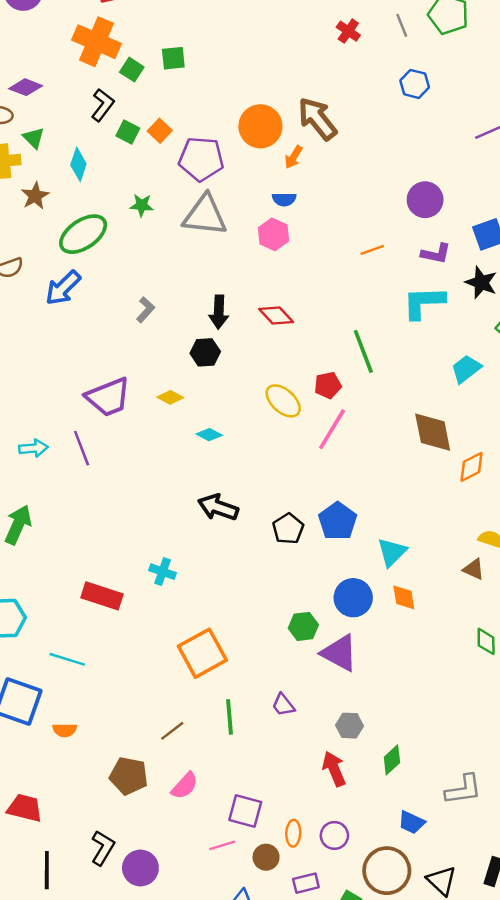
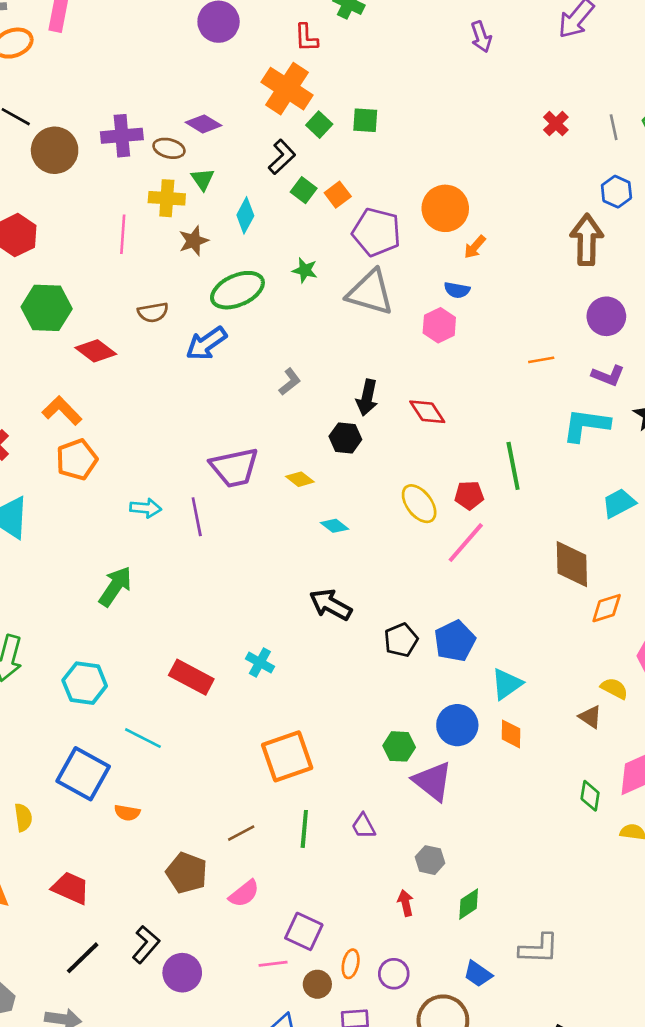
brown arrow: (317, 119) -> (587, 240), moved, turned 30
red arrow: (334, 769) -> (406, 903), size x0.7
black line: (47, 870) -> (83, 958), turned 36

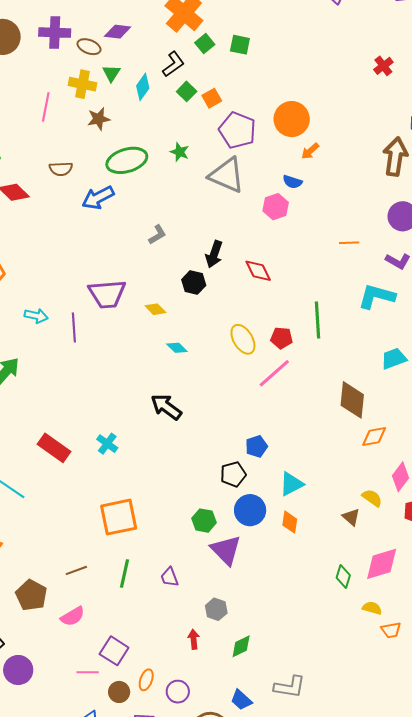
purple diamond: (204, 124) -> (118, 32), turned -32
cyan diamond: (245, 215) -> (143, 87), moved
black pentagon: (401, 640) -> (233, 474), moved
blue pentagon: (455, 641) -> (256, 446), size x0.7

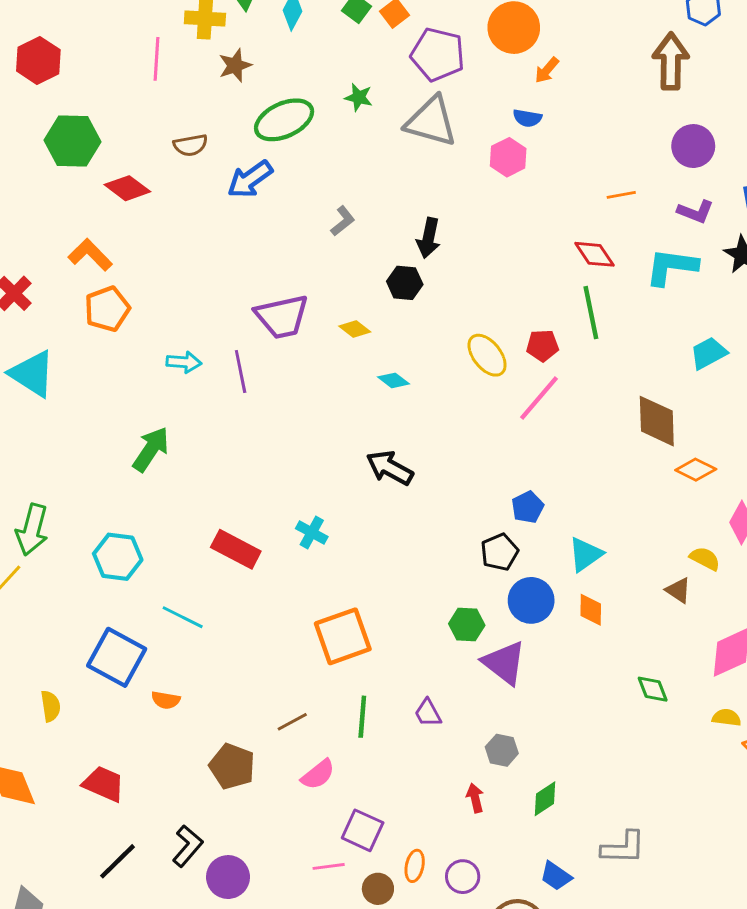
red diamond: (258, 271) -> (594, 254), moved
orange diamond: (374, 436) -> (696, 470), turned 44
green diamond: (343, 577) -> (653, 689), moved, turned -30
pink semicircle: (73, 616) -> (318, 775), moved

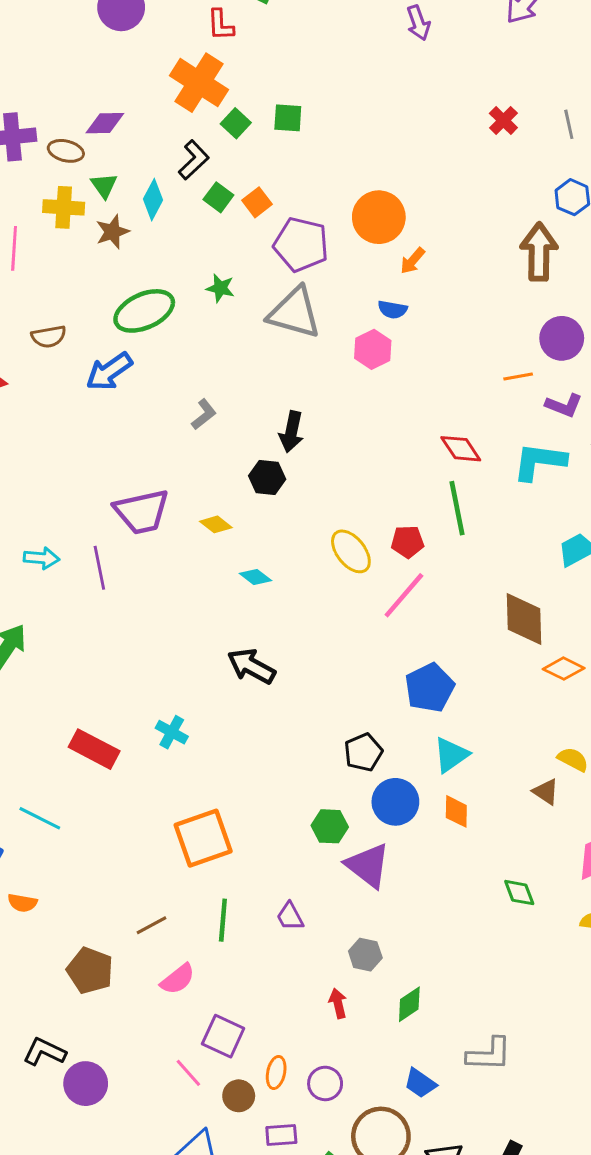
brown star: (235, 65) -> (112, 232), moved
orange line: (621, 195) -> (518, 377), moved
blue pentagon: (528, 507) -> (430, 688), moved, size x1.5
black L-shape: (188, 846) -> (44, 1052), turned -105
pink line: (329, 866) -> (188, 1073), turned 56

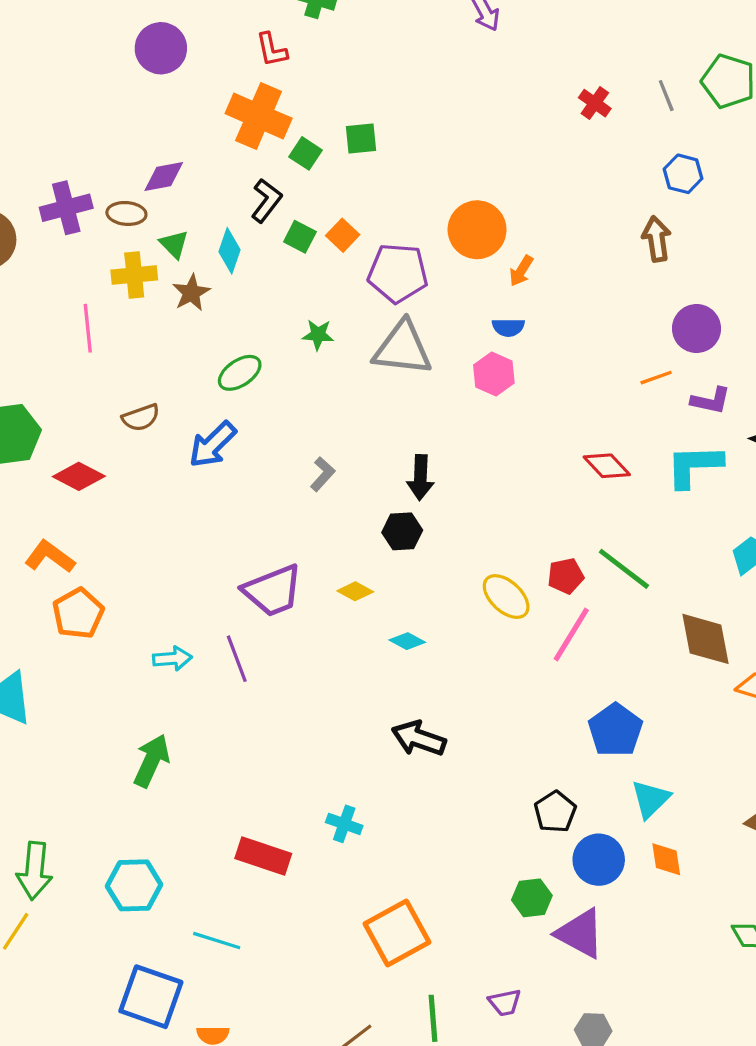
brown arrow: (539, 252) -> (657, 239), size x0.7
green ellipse: (144, 311) -> (240, 373), size x0.7
green line: (457, 508) -> (624, 569), moved, turned -32
purple trapezoid: (290, 917) -> (505, 1003), turned -64

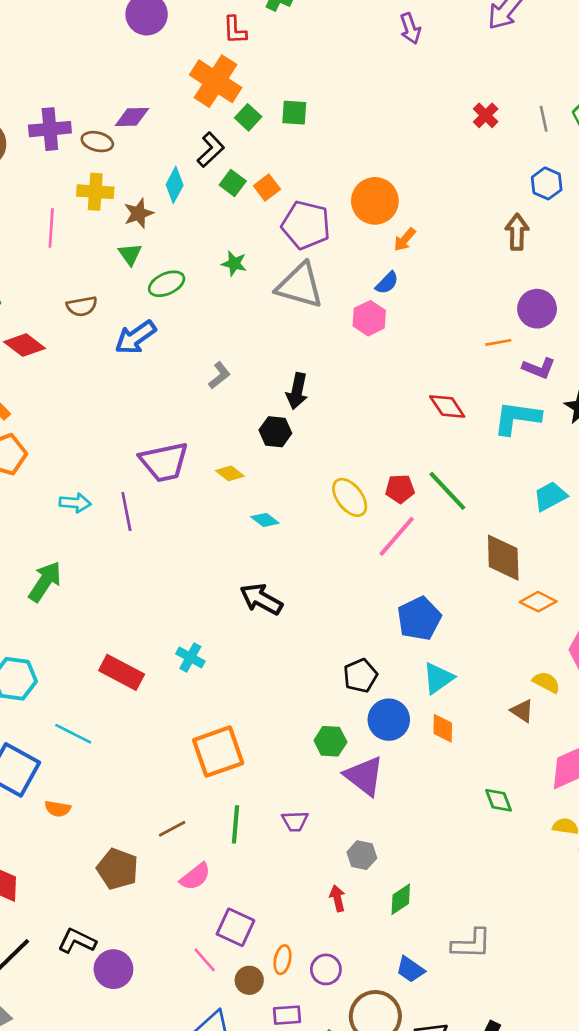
green triangle: (174, 244) -> (130, 254), moved
blue semicircle: (508, 327) -> (387, 283), turned -55

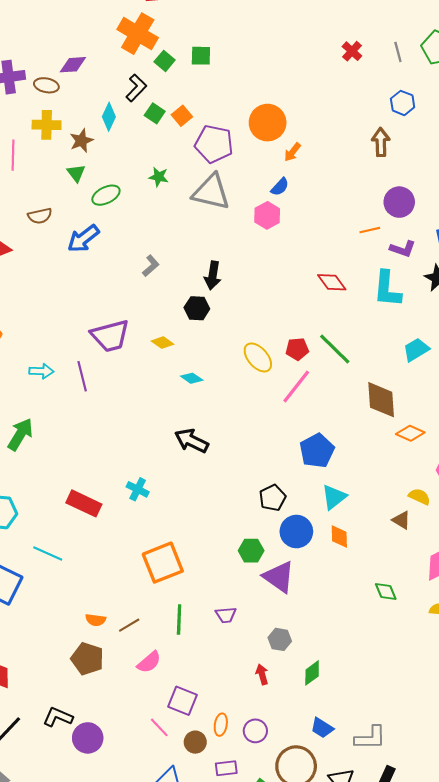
cyan L-shape: (517, 418) -> (387, 289), turned -90
orange semicircle: (58, 809) -> (96, 620), moved
gray L-shape: (471, 944) -> (370, 738), moved

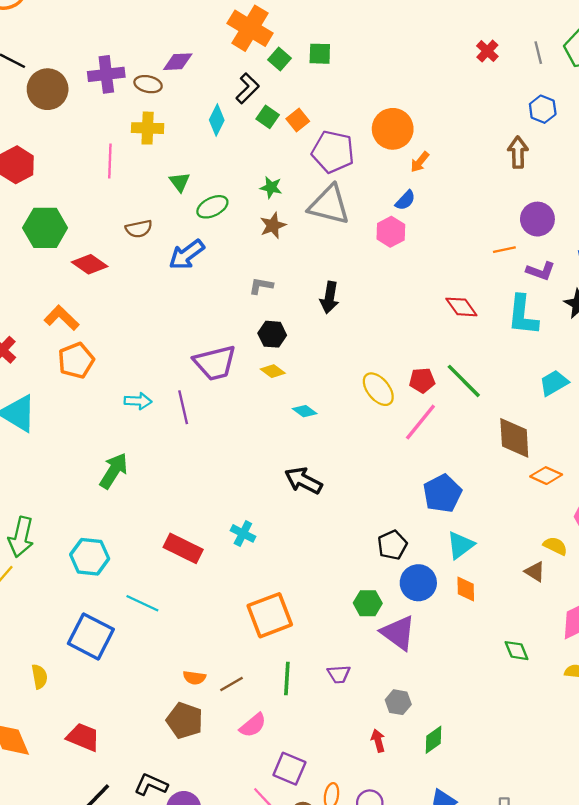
brown star: (81, 141) -> (273, 226), moved
gray L-shape: (151, 266) -> (261, 286), turned -130
black hexagon: (197, 308) -> (272, 334), moved

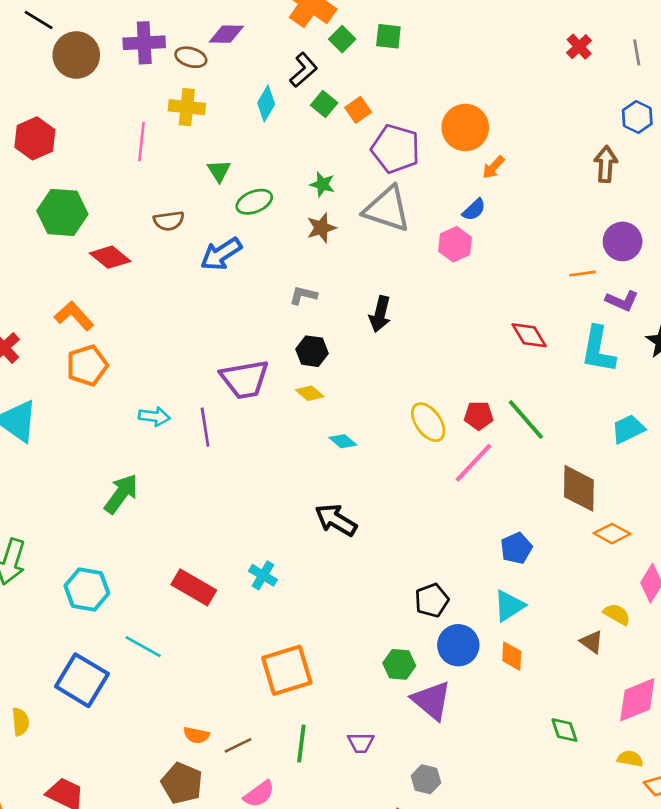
blue pentagon: (442, 493) -> (516, 548), moved, size x0.7

